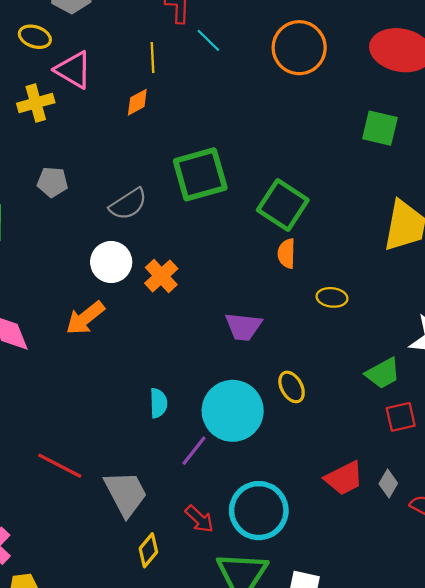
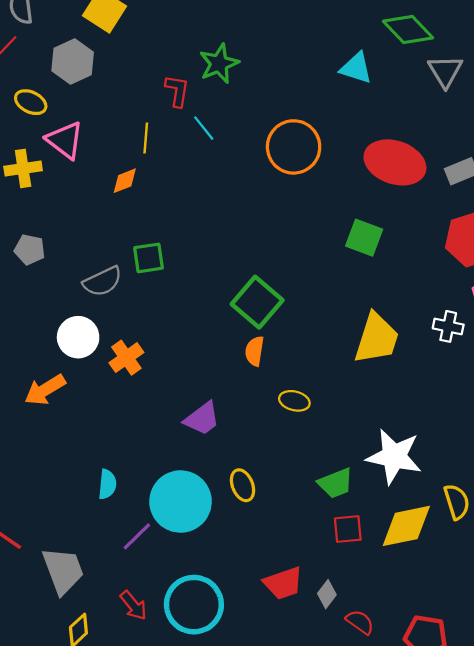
green square: (200, 174) -> (148, 258), moved, size x0.6
purple trapezoid: (243, 327) -> (202, 419), turned -51

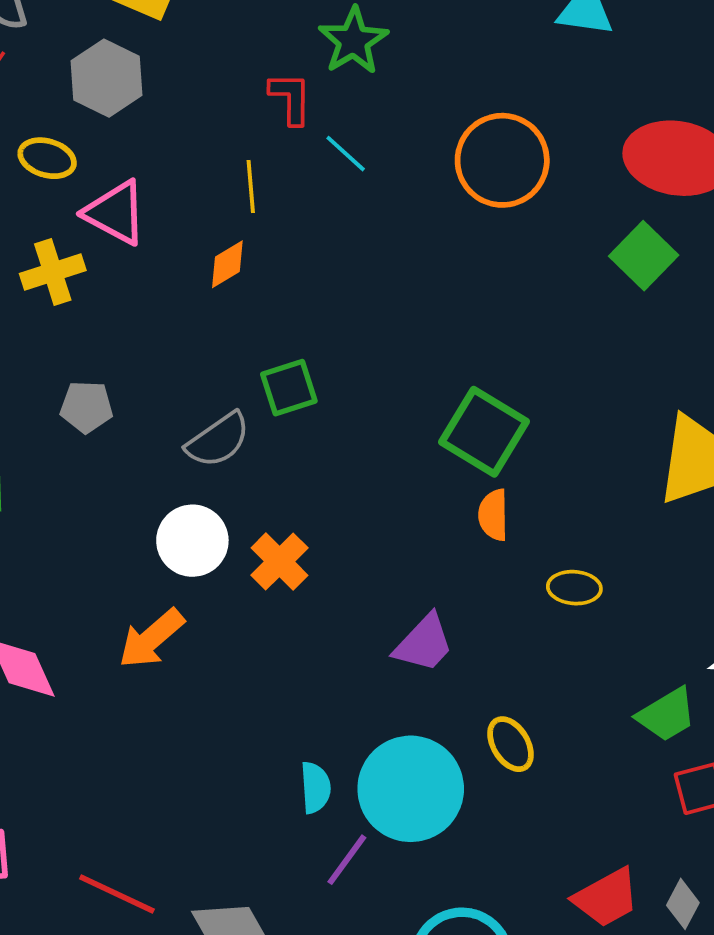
green square: (364, 238) -> (644, 256), moved, turned 33
cyan semicircle: (107, 484) -> (315, 788), moved

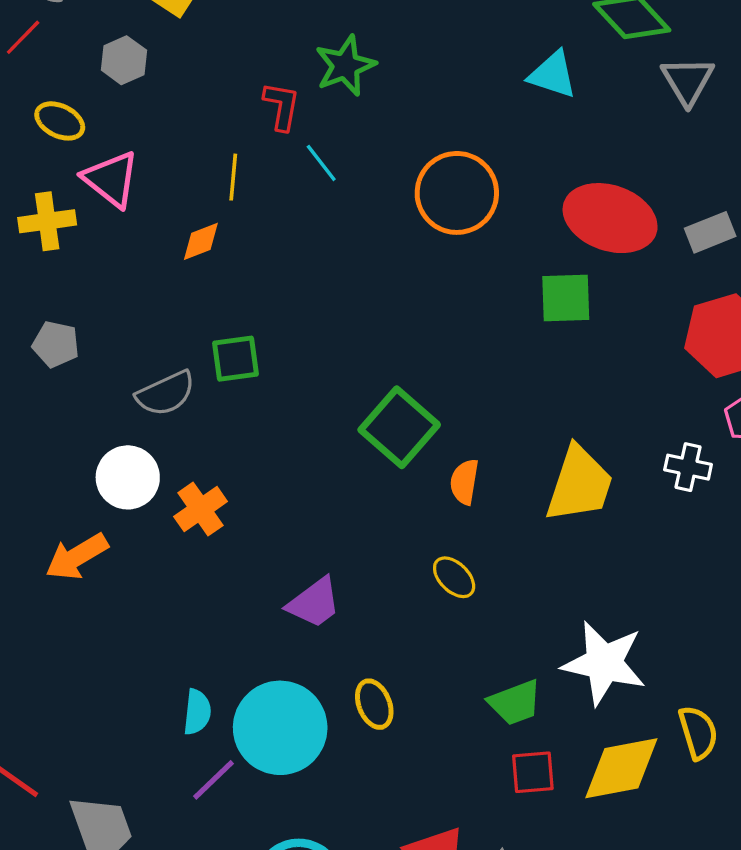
gray hexagon: (107, 78) -> (124, 60), size x0.7
green square: (644, 256) -> (566, 298), turned 34
orange semicircle: (493, 515) -> (464, 482), moved
yellow ellipse: (574, 588) -> (454, 577), turned 30

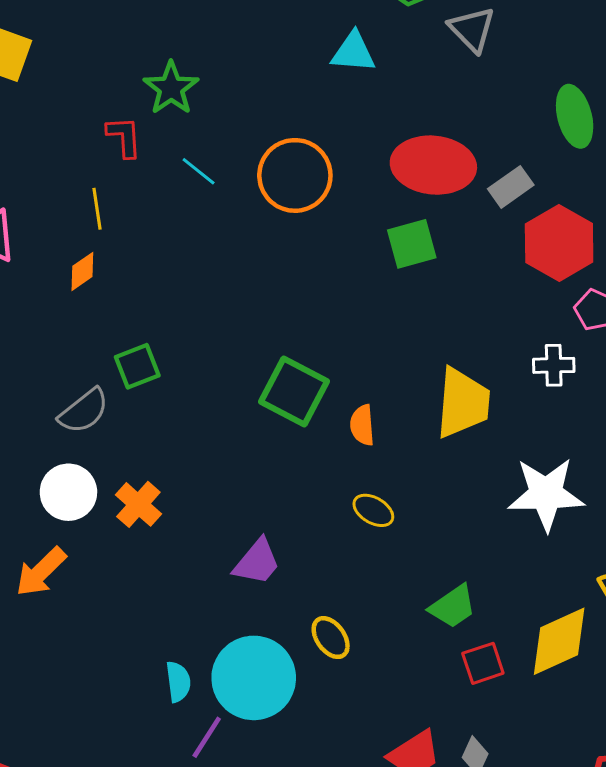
cyan line: (321, 163) -> (199, 171), moved
gray rectangle: (710, 232) -> (511, 187), moved
white star: (604, 663) -> (546, 494), moved

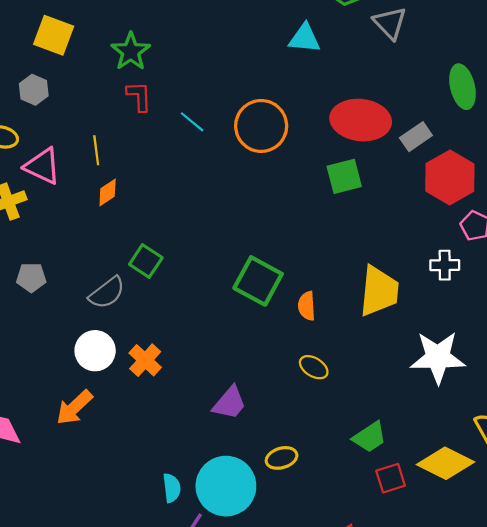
green star: (171, 88) -> (131, 51), moved
yellow line: (97, 209) -> (96, 150), moved
green square: (137, 366) -> (146, 261), turned -36
yellow ellipse: (331, 638) -> (282, 458), turned -72
yellow diamond: (559, 641) -> (446, 463), turned 50

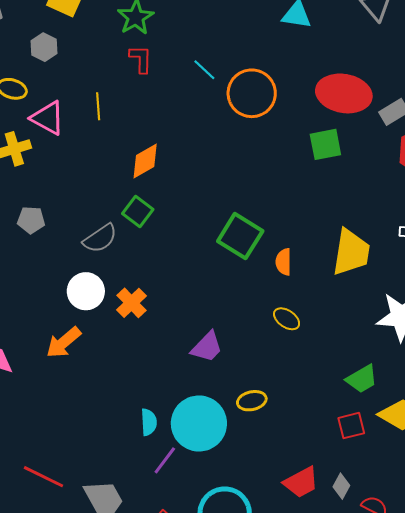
cyan line: (192, 122) -> (204, 70), moved
orange diamond: (108, 192) -> (145, 161), moved, size x1.4
green trapezoid: (370, 437) -> (362, 379), moved

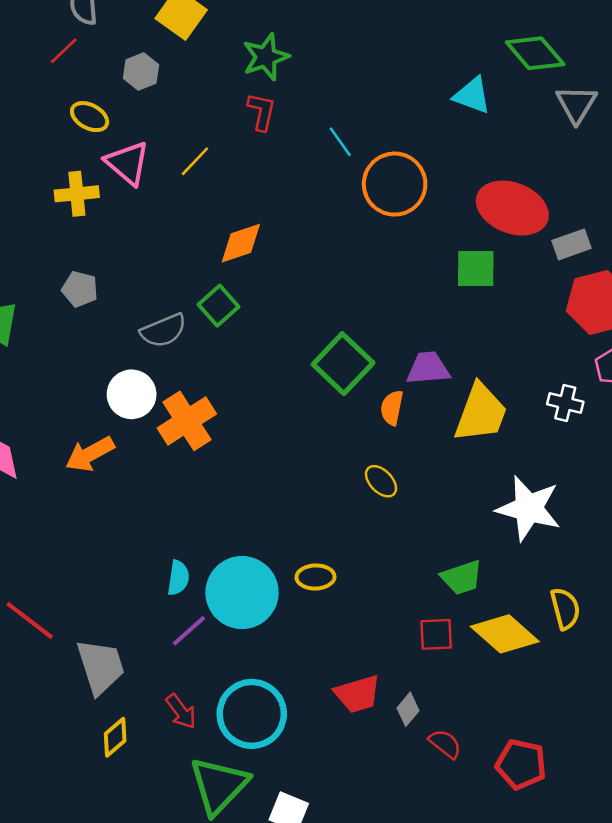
yellow line: (98, 106) -> (195, 161), turned 36
orange cross: (132, 303) -> (187, 421), size x1.4
purple trapezoid: (207, 347) -> (428, 368), moved, turned -150

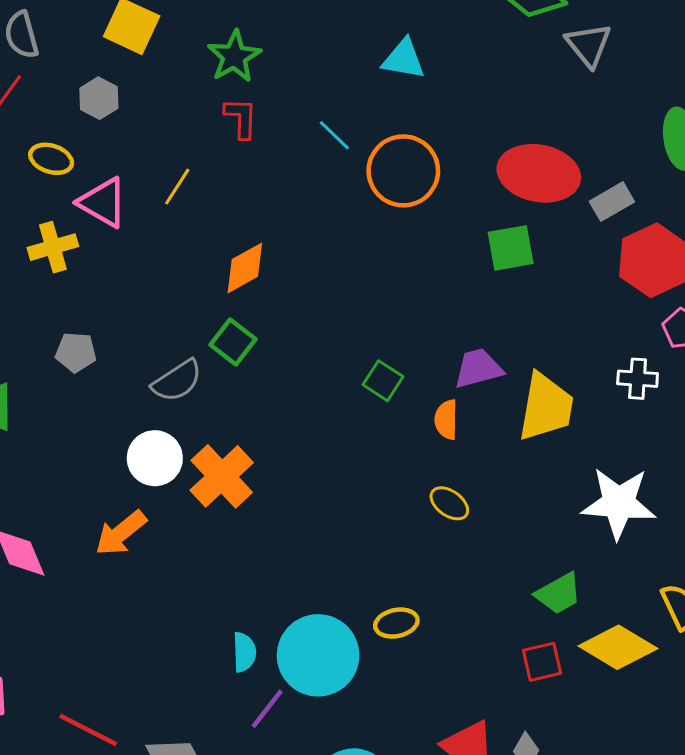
cyan triangle: (472, 95) -> (404, 59), moved
green square: (343, 364) -> (383, 381), size x0.6

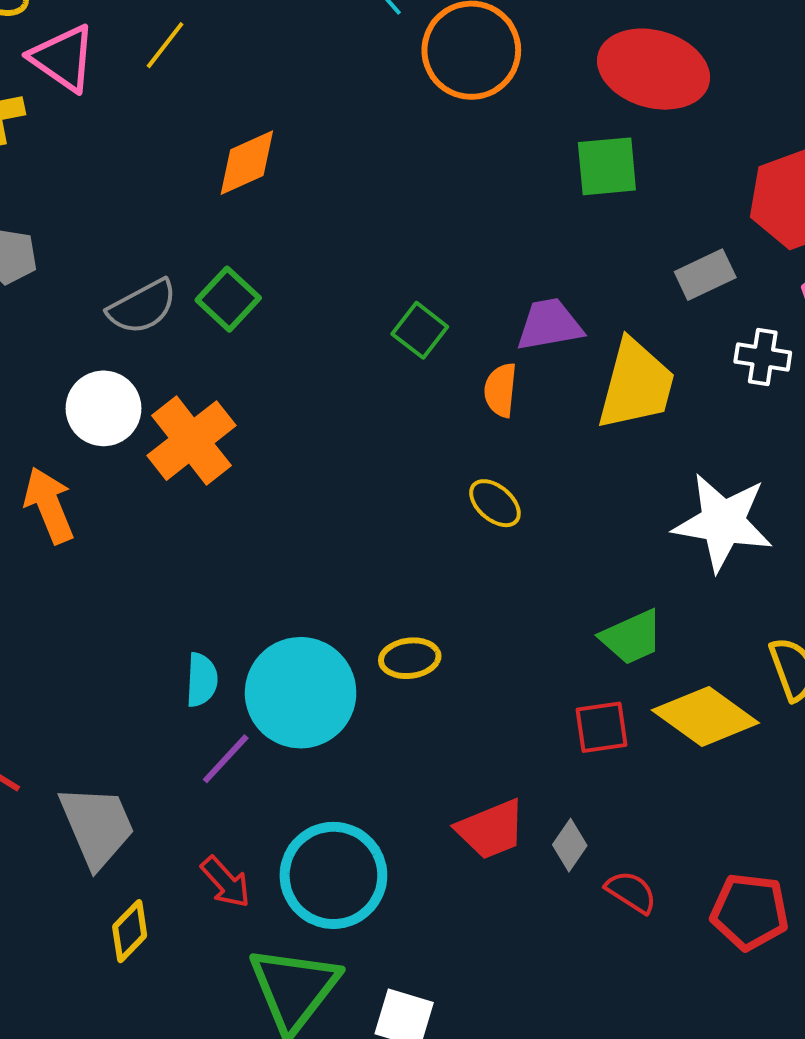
gray rectangle: (612, 202) -> (705, 275), moved
green square: (233, 342) -> (228, 299), moved
orange arrow: (121, 533) -> (49, 505), turned 102

